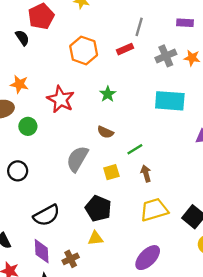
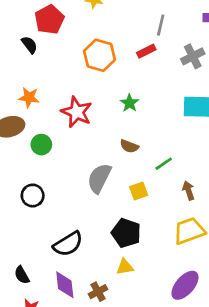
brown arrow: (146, 173) -> (188, 190), moved

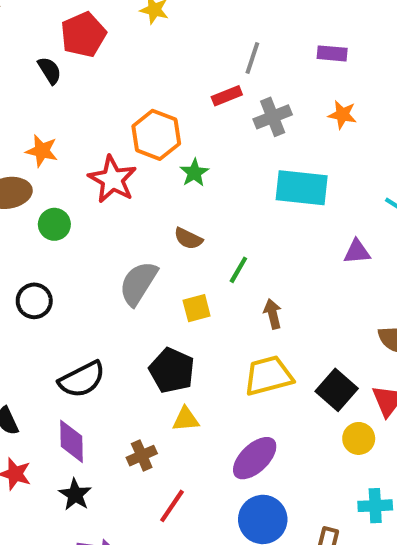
orange hexagon: (100, 55) -> (156, 135), moved
gray cross: (193, 56) -> (273, 117), moved
green line: (164, 164) -> (238, 270), turned -30
yellow triangle: (125, 267) -> (186, 419), moved
brown cross: (98, 292) -> (142, 456), moved

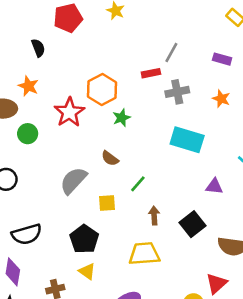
black semicircle: (50, 71) -> (38, 48), moved
black square: (337, 390) -> (193, 224), moved
yellow triangle: (186, 419) -> (87, 271), turned 30

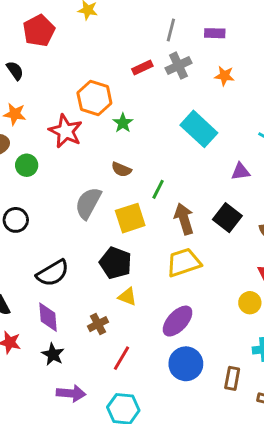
gray line: (171, 53) -> (171, 30), moved
gray cross: (177, 92) -> (178, 66), moved
cyan rectangle: (187, 140) -> (199, 129), turned 40
yellow square: (107, 203) -> (130, 218), size x1.5
brown arrow: (154, 216) -> (184, 219), size x1.5

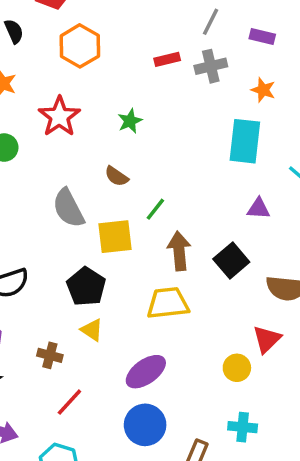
orange hexagon: (94, 98) -> (80, 46), moved
cyan rectangle: (199, 129) -> (245, 141), moved, turned 42
gray semicircle: (88, 203) -> (68, 208), turned -68
brown cross: (98, 324) -> (50, 355), turned 30

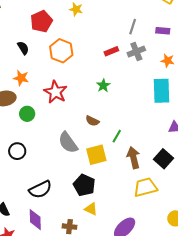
green star: (130, 121) -> (103, 86), moved
yellow trapezoid: (168, 303) -> (145, 187), moved

